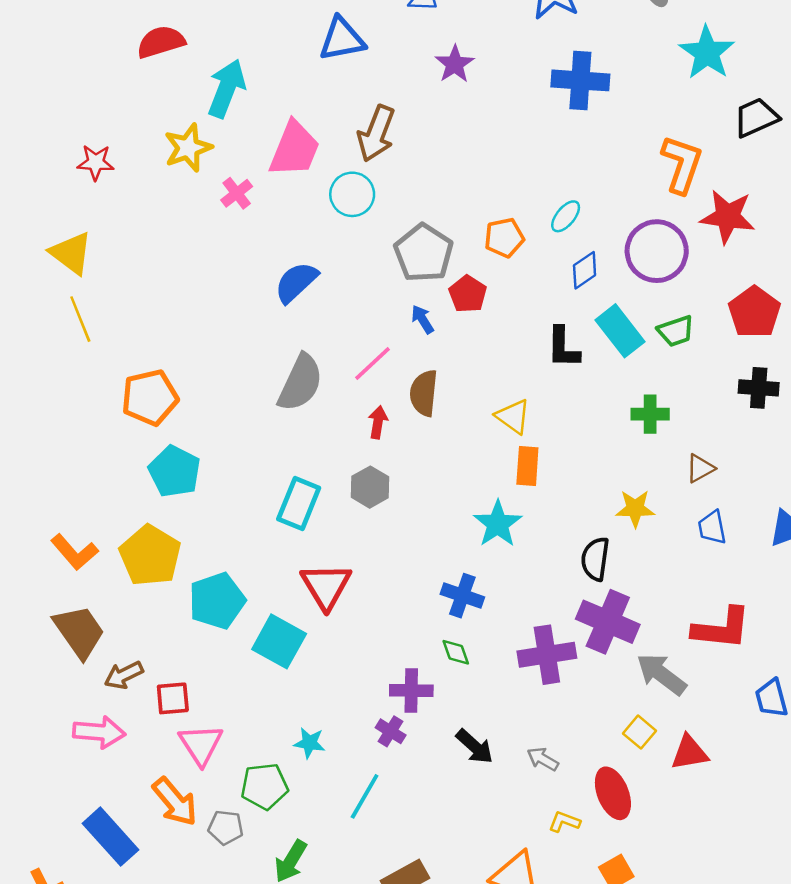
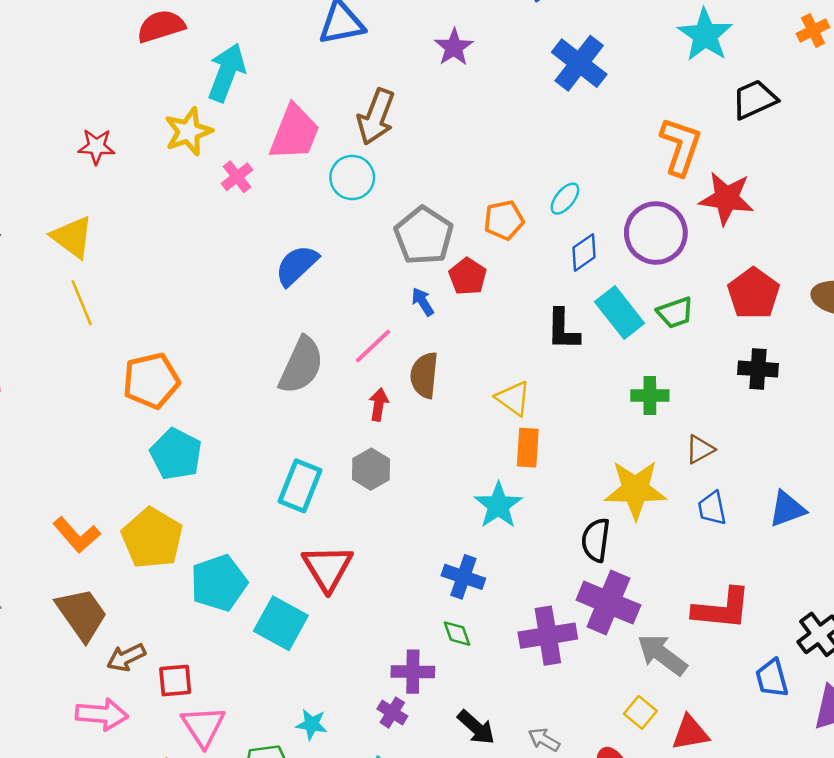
blue cross: (580, 80) -> (579, 63), turned 34
yellow star: (635, 509) -> (635, 490), size x1.6

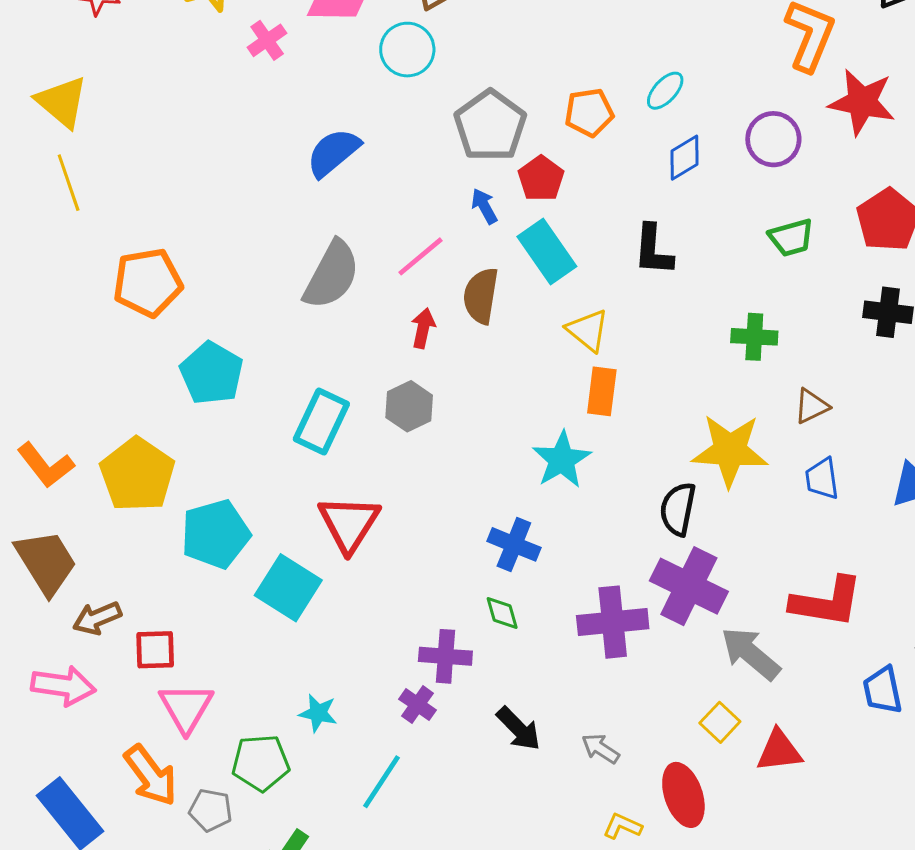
purple circle: (656, 233) -> (773, 139), size x0.7
cyan rectangle: (620, 313) -> (547, 251), moved
cyan pentagon: (176, 454) -> (212, 373), moved

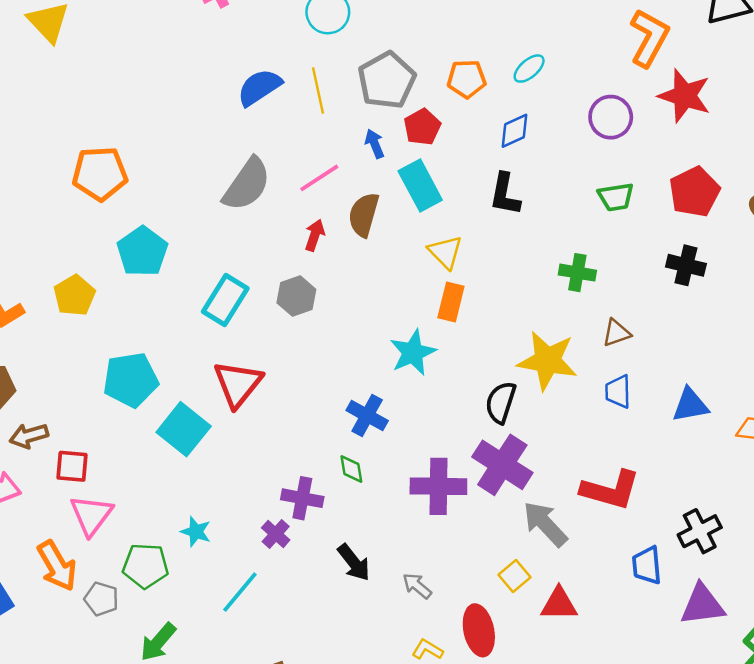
blue diamond: (684, 158) -> (514, 131), moved
yellow line: (69, 183) -> (318, 91), moved
yellow pentagon: (137, 475) -> (74, 295), moved, size x0.7

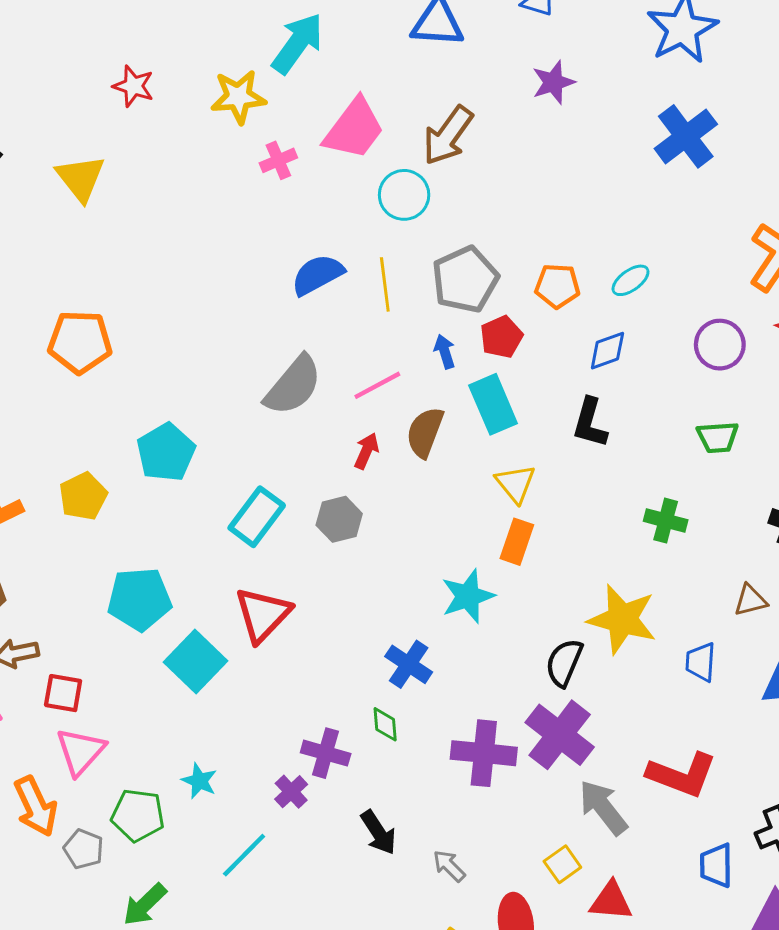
orange pentagon: (100, 174) -> (80, 342), moved
brown triangle: (616, 333) -> (750, 600), moved

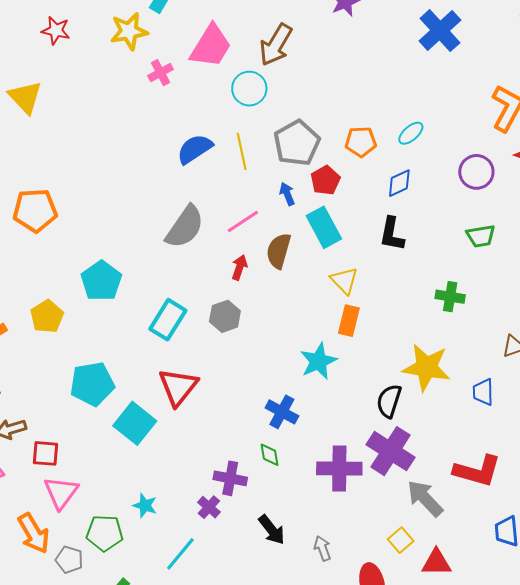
gray arrow: (449, 866) -> (322, 548), turned 30

